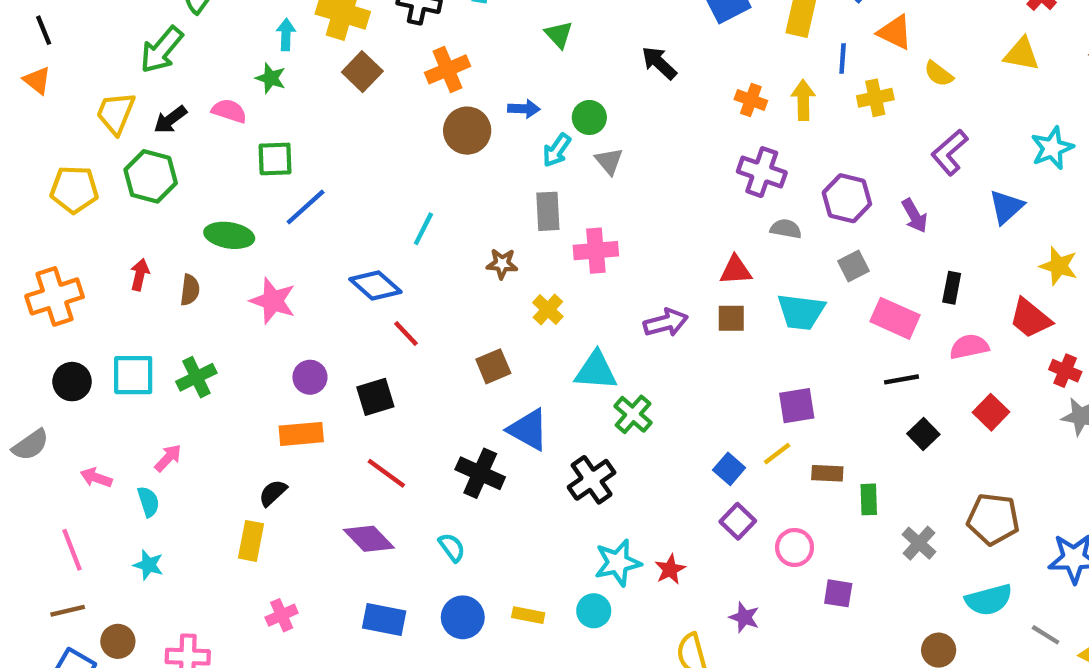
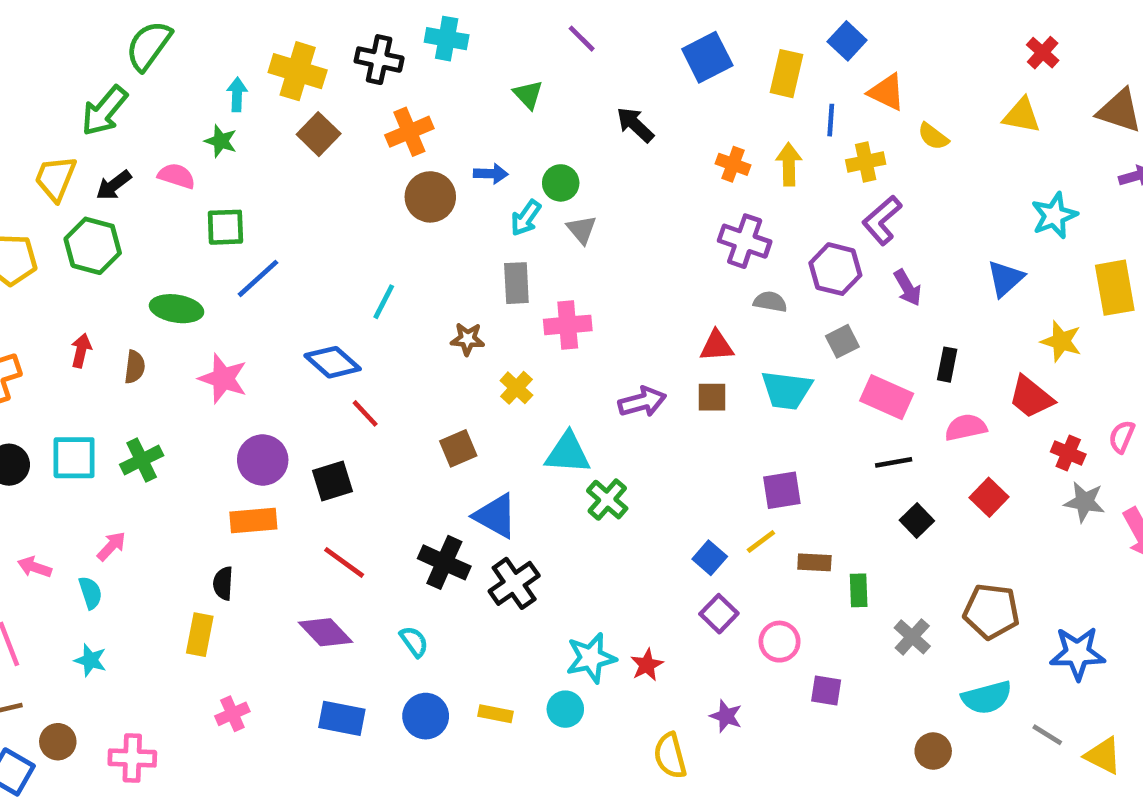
purple L-shape: (950, 152) -> (882, 220), moved
purple circle: (310, 377) -> (263, 460), size x1.4
black cross: (592, 480) -> (514, 583), moved
black semicircle: (273, 493) -> (223, 583), turned -44

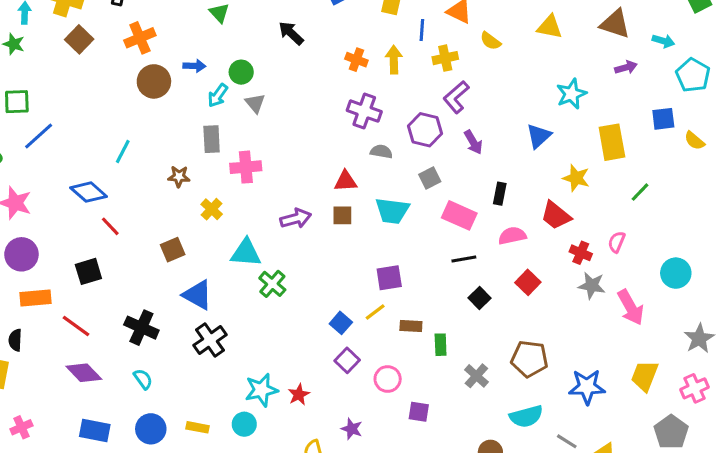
purple circle: (263, 460) -> (21, 254), moved
red line: (344, 562) -> (76, 326), moved
black cross: (444, 562) -> (141, 328), moved

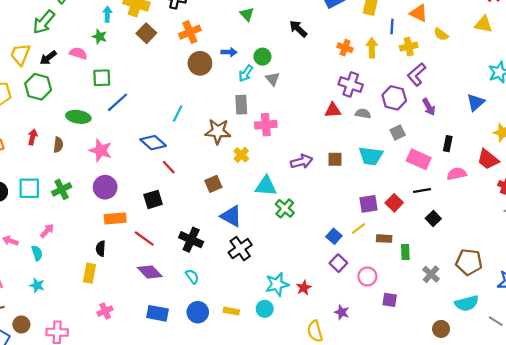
brown star: (179, 176) -> (218, 131), size x1.6
red triangle: (346, 181) -> (333, 110), moved
red square: (528, 282) -> (394, 203), moved

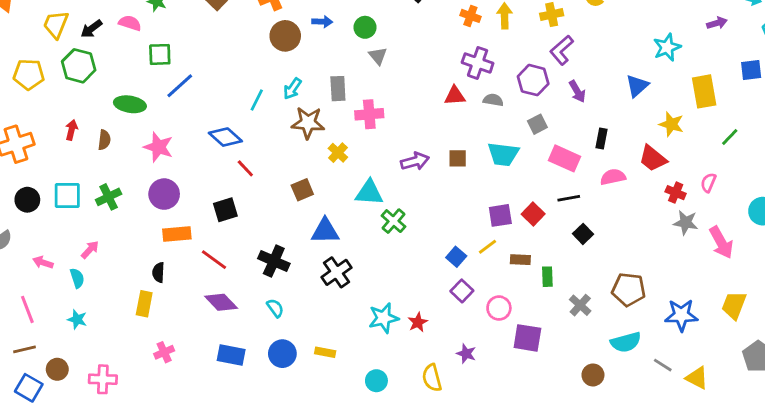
cyan arrow: (246, 73) -> (292, 89), moved
blue triangle: (231, 216) -> (325, 231), turned -30
purple square: (390, 300) -> (527, 338), size x1.5
cyan circle: (265, 309) -> (376, 381), moved

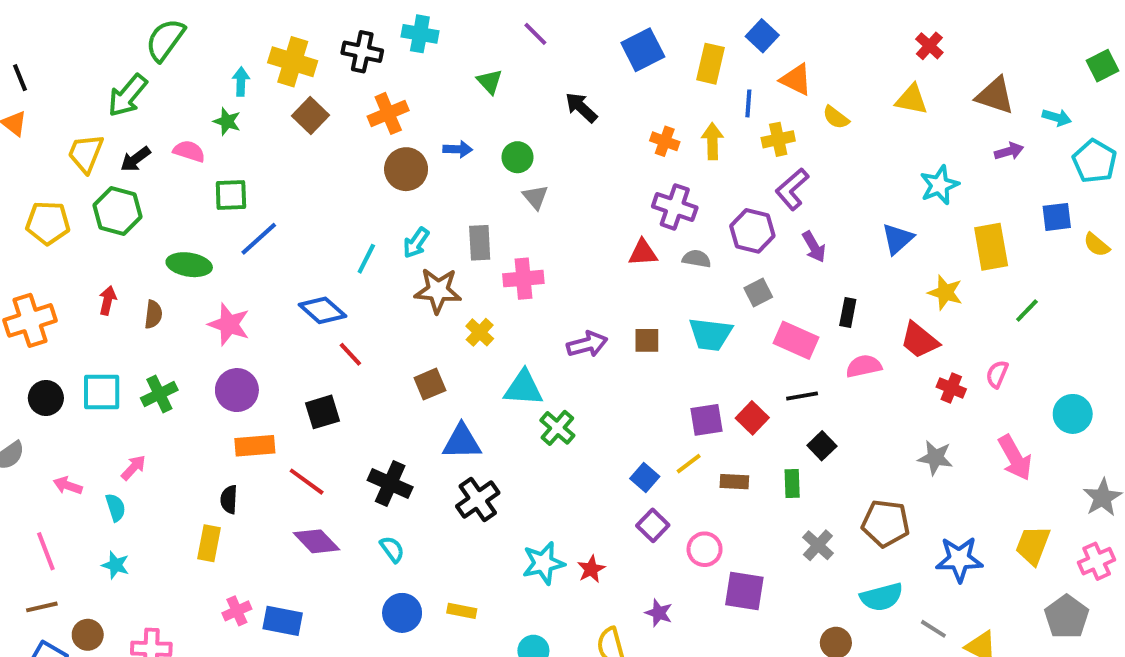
gray star: (686, 223) -> (935, 458), moved
green rectangle: (547, 277) -> (792, 484), moved
blue rectangle: (231, 355) -> (283, 621), moved

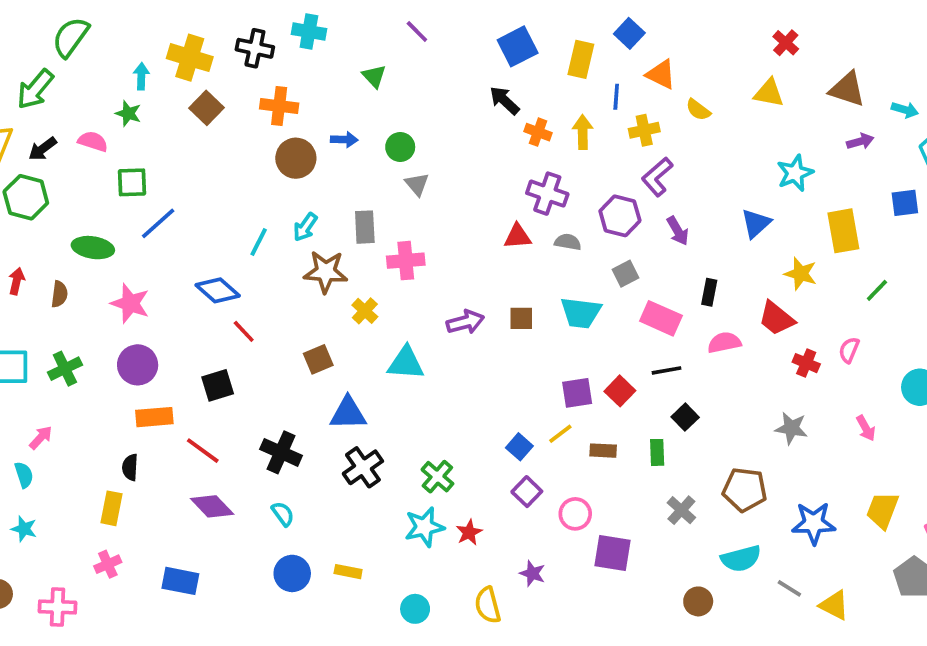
black arrow: (581, 107) -> (504, 100), moved
orange cross: (388, 113) -> (279, 106), turned 30
green cross: (557, 428) -> (437, 477), moved
pink arrow: (1015, 458) -> (866, 428), size x0.6
pink cross: (237, 611) -> (108, 564), moved

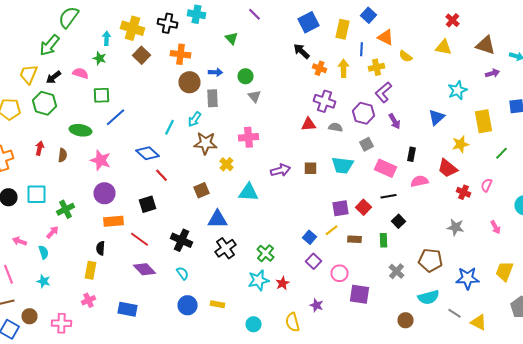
gray rectangle: (365, 227) -> (212, 98), moved
yellow star: (801, 274) -> (460, 144), turned -30
green cross: (65, 369) -> (66, 209), moved

